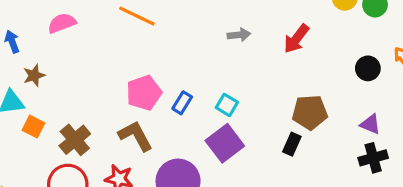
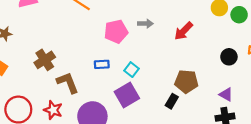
pink pentagon: (144, 93) -> (116, 32), moved
blue rectangle: (182, 103) -> (102, 64), turned 48
brown cross: (75, 140) -> (45, 60), moved

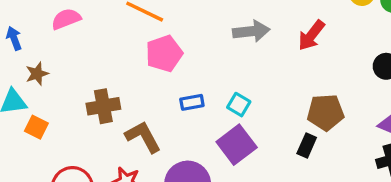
gray arrow: (145, 24) -> (251, 31), size x1.5
pink pentagon: (116, 32) -> (164, 54), moved
brown cross: (45, 60) -> (103, 106), turned 30

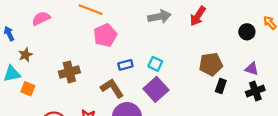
brown L-shape: (143, 137) -> (112, 88), moved
black rectangle: (307, 145) -> (221, 86), moved

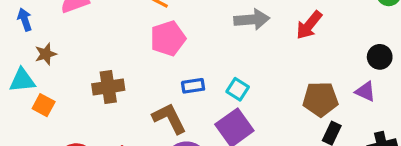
purple triangle: (252, 69) -> (365, 91), moved

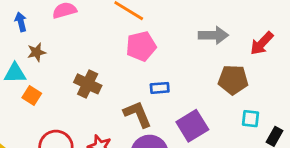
brown cross: (108, 87) -> (88, 84), turned 30
cyan square: (238, 89) -> (251, 119), moved, turned -30
brown pentagon: (320, 99) -> (233, 80), moved

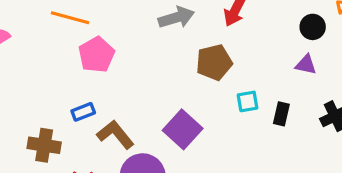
brown cross: (88, 84) -> (44, 145), moved
blue rectangle: (160, 88) -> (83, 112), moved

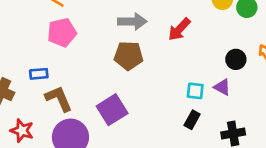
brown pentagon: (214, 62) -> (129, 56), moved
cyan square: (248, 101) -> (195, 91), moved

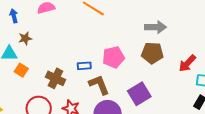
red arrow: (179, 29) -> (187, 63), moved
pink pentagon: (62, 32) -> (113, 57), moved

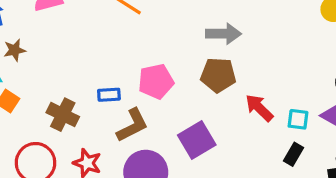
red arrow: (187, 63) -> (259, 108), moved, turned 90
brown L-shape: (99, 85) -> (132, 125), turned 85

